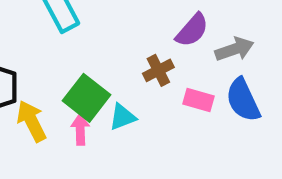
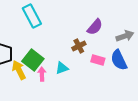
gray arrow: (234, 49) -> (125, 36), moved
green square: (86, 98) -> (33, 60), moved

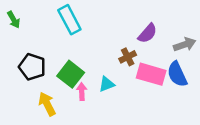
pink rectangle: (98, 60) -> (151, 74), size x1.6
yellow arrow: (19, 70) -> (47, 104), moved

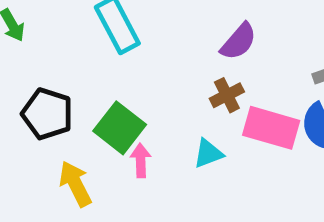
purple semicircle: (147, 33) -> (239, 42), moved
cyan triangle: (107, 84) -> (208, 153), moved

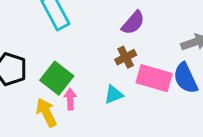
yellow arrow: (75, 184) -> (46, 113), moved

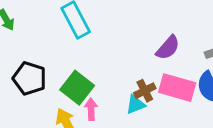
purple semicircle: (133, 23) -> (168, 48), moved
brown cross: (126, 57) -> (145, 91), moved

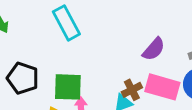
green square: (77, 88) -> (68, 87), turned -36

